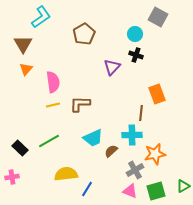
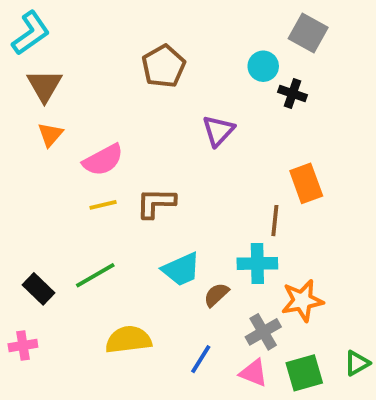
cyan L-shape: (41, 17) -> (31, 33), moved
black cross: (136, 55) -> (293, 94), moved
pink semicircle: (53, 82) -> (103, 160), turned 70
blue line: (87, 189) -> (201, 359), moved

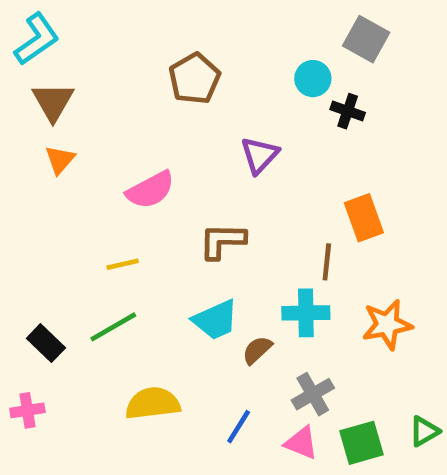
pink semicircle: (103, 160) -> (150, 190), moved
brown L-shape: (156, 203) -> (222, 241), moved
yellow line: (103, 205) -> (123, 264), moved
orange star: (302, 301) -> (387, 325), moved

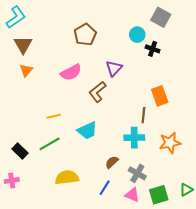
pink semicircle: (150, 190) -> (71, 72), moved
brown L-shape: (222, 241) -> (97, 92), moved, turned -40
cyan trapezoid: (215, 320) -> (87, 131), moved
brown semicircle: (257, 350) -> (112, 162), moved
gray cross: (313, 394) -> (137, 173), turned -30

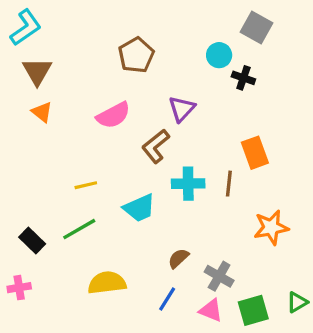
orange triangle: (26, 70) -> (42, 112), turned -32
cyan cross: (134, 138) -> (188, 184), moved

